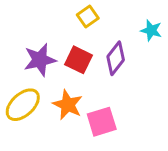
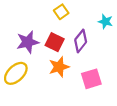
orange star: (68, 105) -> (59, 67), moved, turned 30
pink square: (102, 122) -> (91, 79), moved

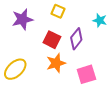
yellow square: (61, 12) -> (58, 11), turned -32
purple star: (28, 42) -> (22, 19), moved

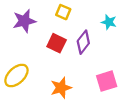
orange star: (56, 63) -> (61, 88), moved
pink square: (86, 74) -> (107, 81), moved

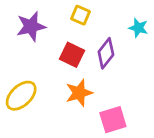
pink square: (107, 81) -> (113, 120), moved
orange star: (61, 88) -> (79, 93), moved

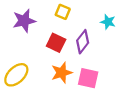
pink square: (113, 120) -> (88, 78), moved, turned 30

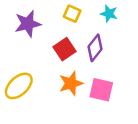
cyan star: (108, 22) -> (109, 14), moved
red square: (56, 43) -> (64, 49), turned 30

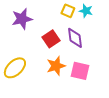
yellow square: (72, 14) -> (68, 11), moved
purple diamond: (95, 48) -> (75, 38), turned -45

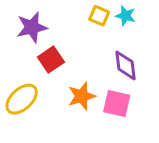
purple diamond: (75, 38) -> (126, 65), moved
red square: (51, 39) -> (51, 60), moved

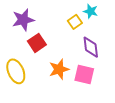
yellow square: (99, 16) -> (75, 22), moved, turned 32
yellow ellipse: (22, 99) -> (16, 71), turned -70

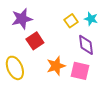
cyan star: (91, 11) -> (91, 19), moved

